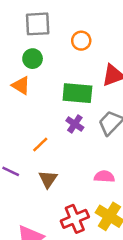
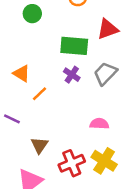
orange triangle: (21, 86) -> (22, 73), moved
brown triangle: (48, 179) -> (39, 145), moved

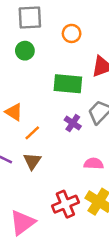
purple cross: (72, 75) -> (73, 123), moved
brown triangle: (39, 145) -> (32, 161), moved

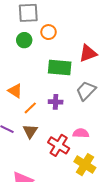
orange circle: (72, 33) -> (48, 32), moved
purple cross: (73, 123) -> (56, 102), moved, turned -32
red cross: (65, 204) -> (59, 145), moved, turned -35

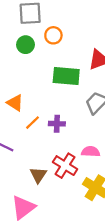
purple cross: (56, 102) -> (57, 124), moved
brown triangle: (30, 131) -> (38, 175), moved

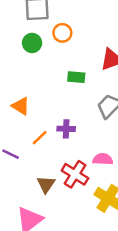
green rectangle: (66, 76) -> (76, 77), size x0.6
orange line: (32, 123) -> (40, 138), moved

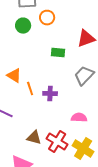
orange line: (40, 138) -> (30, 89), moved, turned -64
red cross: (75, 174) -> (57, 142), moved
brown triangle: (46, 184) -> (34, 138), turned -49

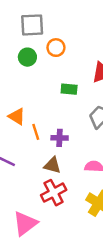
brown triangle: (34, 138) -> (52, 165), moved
red cross: (57, 142) -> (54, 193), moved, turned 30

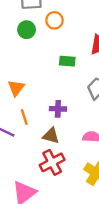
orange triangle: (17, 116) -> (16, 88), turned 36
orange line: (36, 132) -> (24, 117), moved

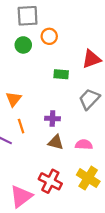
brown triangle: (51, 136) -> (56, 142), moved
red cross: (52, 162) -> (50, 181), moved, turned -35

